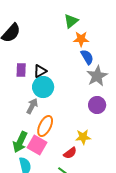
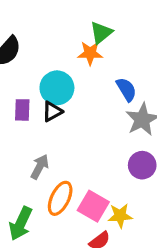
orange star: (81, 39) -> (90, 53), moved
cyan circle: (43, 87) -> (57, 88), moved
pink square: (37, 145) -> (93, 206), moved

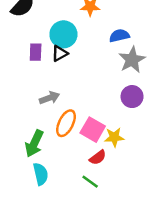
blue semicircle: (126, 89) -> (119, 36), turned -72
gray arrow: (40, 167) -> (50, 98), turned 42

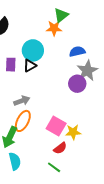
purple circle: (132, 97) -> (77, 84), moved
orange ellipse: (66, 123) -> (23, 121), moved

